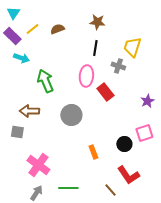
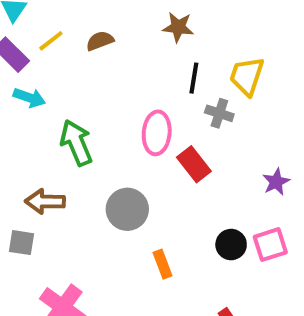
black line: (95, 48) -> (194, 78), moved
black circle: (124, 144) -> (231, 245), moved
orange rectangle: (93, 152) -> (163, 264), moved

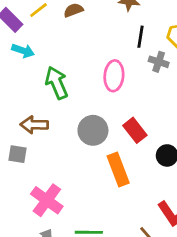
red rectangle: (194, 164) -> (135, 130), moved
orange rectangle: (163, 264) -> (118, 169), size x1.6

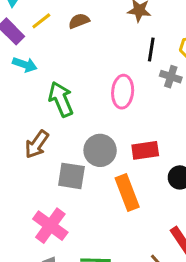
brown arrow: (34, 125) -> (37, 144), turned -56
red rectangle: (135, 130) -> (145, 150), turned -60
gray square: (17, 154) -> (71, 176), moved, size x1.4

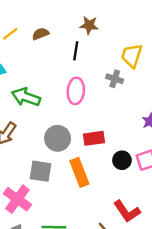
black line: (151, 50) -> (76, 51), moved
green arrow: (61, 99) -> (26, 97), turned -48
gray square: (71, 176) -> (41, 171), moved

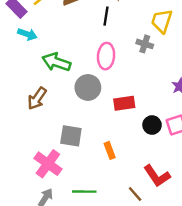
gray circle: (58, 138) -> (88, 87), moved
orange rectangle: (79, 172) -> (110, 150), moved, size x0.6

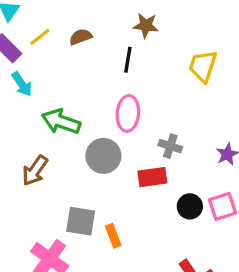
cyan arrow: (27, 34) -> (22, 84), turned 36
gray cross: (145, 44) -> (170, 146), moved
orange rectangle: (110, 150) -> (113, 236), moved

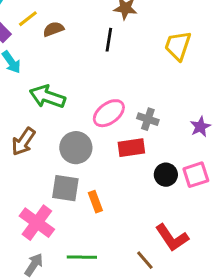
brown semicircle: (81, 37) -> (53, 29), moved
pink ellipse: (128, 113) -> (109, 113), moved, turned 48
gray circle: (103, 156) -> (76, 148), moved

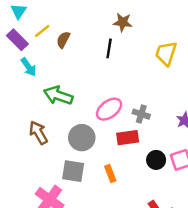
brown semicircle: (53, 29) -> (63, 40), turned -42
brown arrow: (23, 142) -> (38, 133), turned 115
orange rectangle: (95, 202) -> (110, 174), moved

